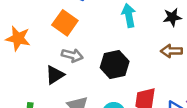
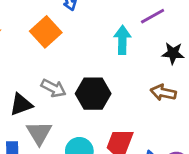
gray arrow: (72, 55) -> (54, 88), moved
black triangle: (55, 75) -> (21, 105), moved

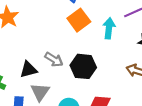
orange square: (46, 32) -> (79, 20), moved

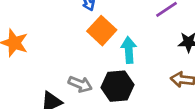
cyan arrow: (109, 28) -> (129, 50), moved

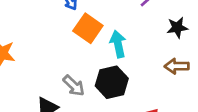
gray arrow: (80, 84) -> (74, 86), turned 30

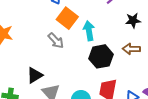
black hexagon: (112, 82) -> (101, 56), moved
gray arrow: (74, 86) -> (56, 41), moved

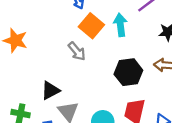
cyan arrow: (89, 31) -> (120, 25), moved

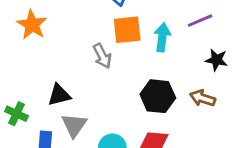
orange square: (91, 26) -> (127, 30), turned 30

